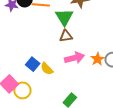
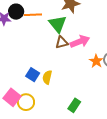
pink arrow: (74, 58) -> (80, 42), moved
yellow semicircle: (47, 69) -> (47, 77), turned 64

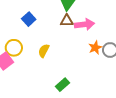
blue square: (33, 75) -> (29, 19), moved
yellow circle: (26, 102) -> (14, 48), moved

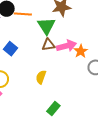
orange star: (95, 48) -> (81, 51), moved
yellow semicircle: (44, 51) -> (41, 77), moved

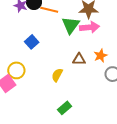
brown triangle: (48, 45) -> (79, 59), moved
pink arrow: (66, 46) -> (90, 27), moved

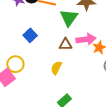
pink arrow: (90, 27) -> (86, 39), moved
brown triangle: (79, 59) -> (65, 44), moved

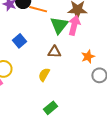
pink arrow: (86, 39) -> (74, 25), moved, turned -72

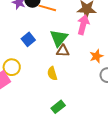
green triangle: (59, 25) -> (59, 38), moved
yellow semicircle: (44, 75) -> (52, 74), turned -48

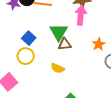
yellow circle: (12, 67) -> (26, 56), moved
yellow semicircle: (52, 74) -> (58, 68), turned -40

